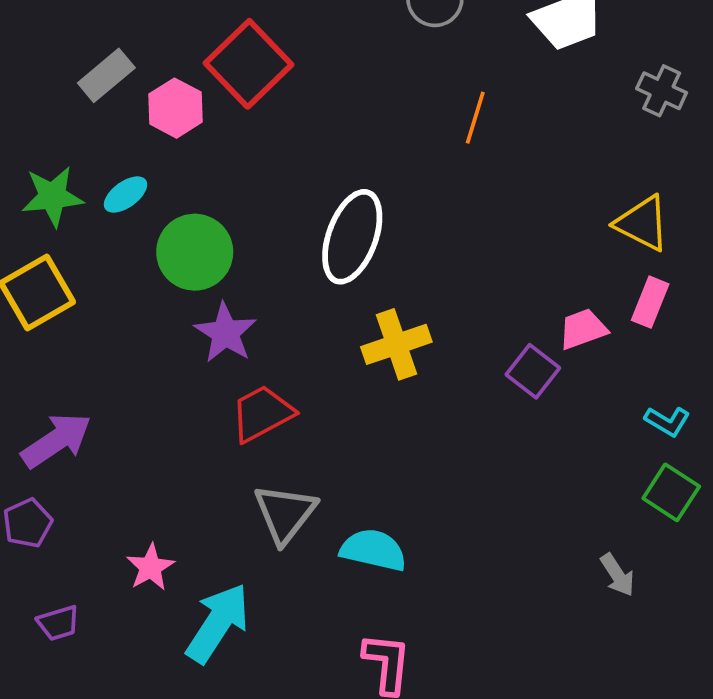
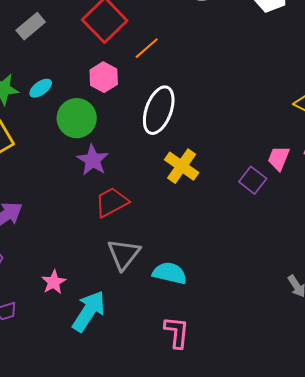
pink hexagon: (175, 108) -> (104, 77), moved
orange line: (475, 118) -> (147, 48), moved, turned 32
pink trapezoid: (583, 329) -> (279, 158), turned -48
yellow cross: (396, 344) -> (182, 166), turned -36

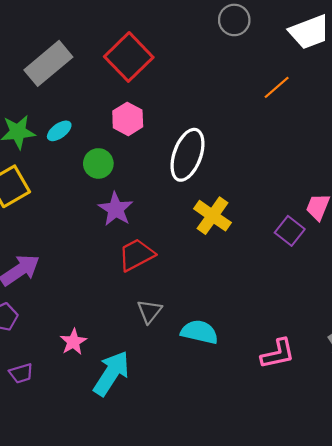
gray rectangle: (31, 26) -> (48, 63), size x1.5
orange line: (147, 48) -> (277, 87), moved
green circle: (77, 118) -> (98, 163), size x0.7
gray triangle: (124, 254) -> (149, 311), size x0.7
pink L-shape: (177, 332) -> (278, 354), moved, turned 72

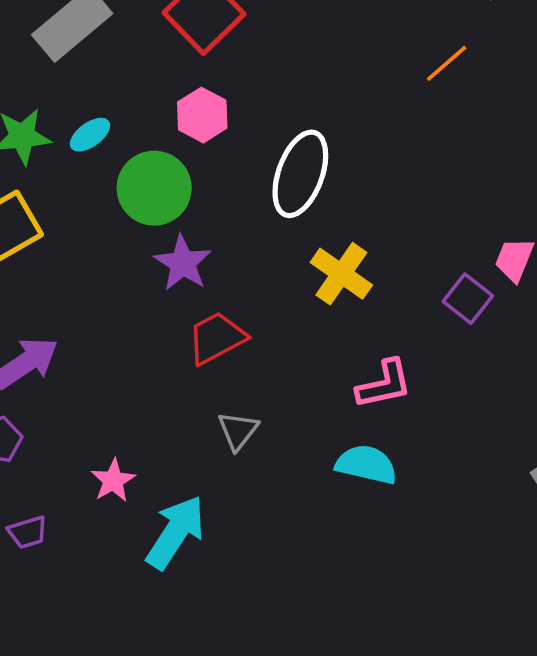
green circle: (98, 163) -> (154, 188), size x1.5
cyan semicircle: (199, 332) -> (366, 464), moved
pink L-shape: (278, 354) -> (384, 384), moved

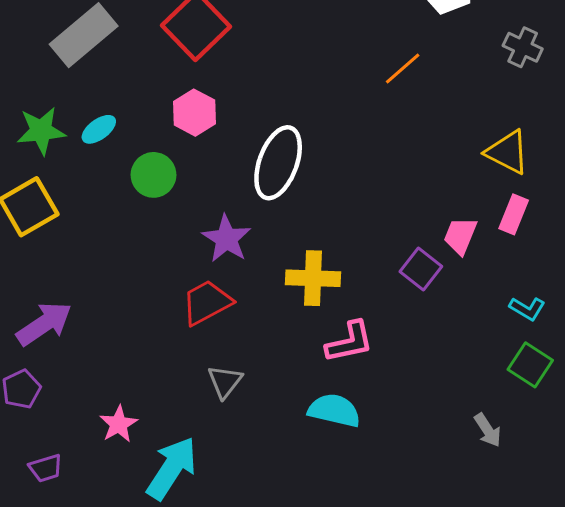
green circle: (154, 188) -> (153, 175), size x0.7
purple star: (183, 263) -> (226, 239), moved
yellow cross: (341, 274) -> (313, 278), moved, turned -33

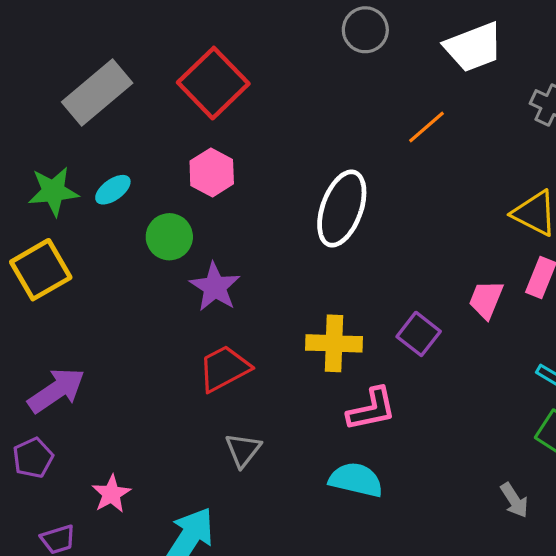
white ellipse: (278, 163) -> (342, 209), moved
purple star: (226, 239) -> (215, 287), moved
purple square: (421, 269) -> (419, 334), moved
pink star: (119, 424) -> (111, 494), moved

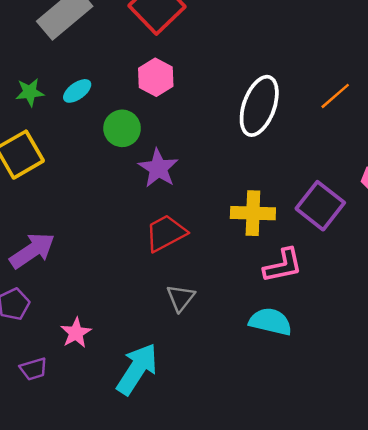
orange line: (426, 127) -> (335, 96), moved
green star: (53, 191) -> (30, 92), size x0.7
purple square: (419, 334) -> (320, 206), size x1.4

